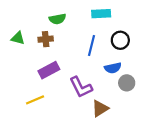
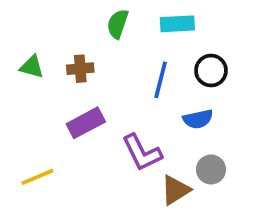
green semicircle: (57, 19) -> (118, 24), moved, turned 119
gray circle: (127, 83) -> (211, 169), moved
yellow line: (35, 100) -> (37, 177), moved

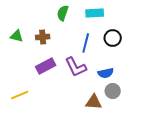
blue semicircle: (198, 119) -> (106, 73), moved
purple L-shape: (142, 153) -> (76, 67), moved
brown triangle: (175, 190) -> (94, 102), turned 36

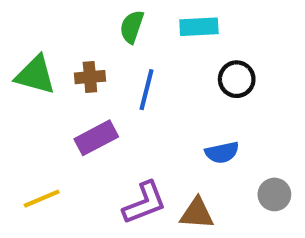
green triangle: (17, 36) -> (35, 75), size x1.5
blue line: (86, 43) -> (147, 90), moved
purple L-shape: (76, 67) -> (144, 203), moved, turned -85
gray circle: (113, 91) -> (274, 194), moved

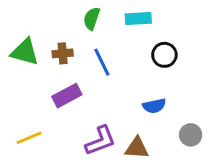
blue line: (147, 90) -> (102, 62), turned -40

